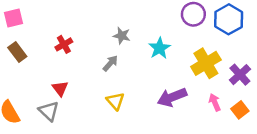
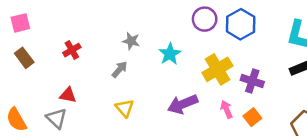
purple cross: (240, 75) -> (252, 81), turned -30
red triangle: (60, 88) -> (68, 95), turned -42

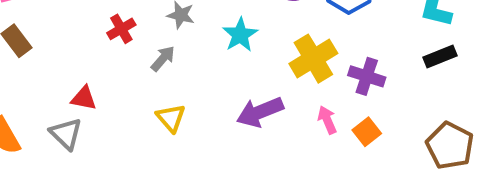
red cross: (72, 50) -> (121, 29), moved

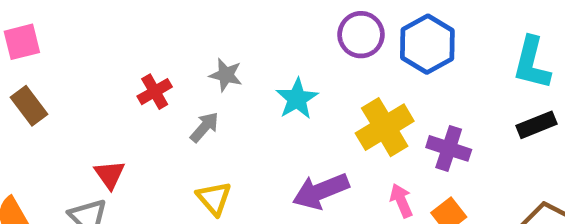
red triangle: (84, 98) -> (110, 175), turned 44

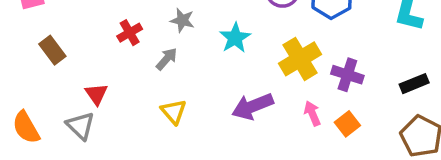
brown rectangle: (29, 106) -> (52, 50), moved
black rectangle: (536, 125) -> (414, 84), moved

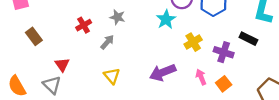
cyan star: (235, 38) -> (166, 19), moved
yellow cross: (300, 59) -> (193, 42), size x0.7
black rectangle: (414, 84) -> (248, 39), moved, turned 48

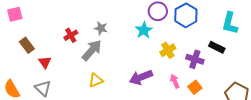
gray arrow: (107, 42) -> (92, 50), size x1.6
red triangle: (62, 65) -> (45, 62), moved
yellow triangle: (112, 76) -> (96, 80), turned 49

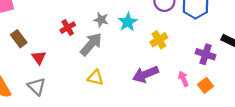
cyan star: (144, 30) -> (128, 22), moved
yellow cross: (168, 50) -> (159, 40), moved
yellow triangle: (96, 80) -> (95, 78), turned 35

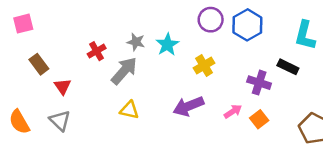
pink arrow: (183, 79) -> (233, 111), turned 80

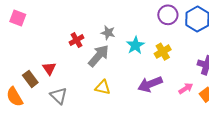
pink square: (23, 24) -> (18, 18), turned 35
cyan star: (167, 45) -> (135, 45), moved
brown rectangle: (39, 64) -> (30, 79), moved
gray triangle: (60, 121) -> (59, 96), moved

